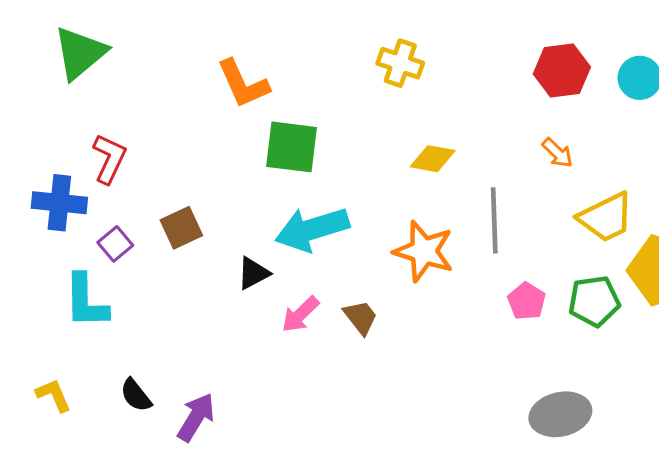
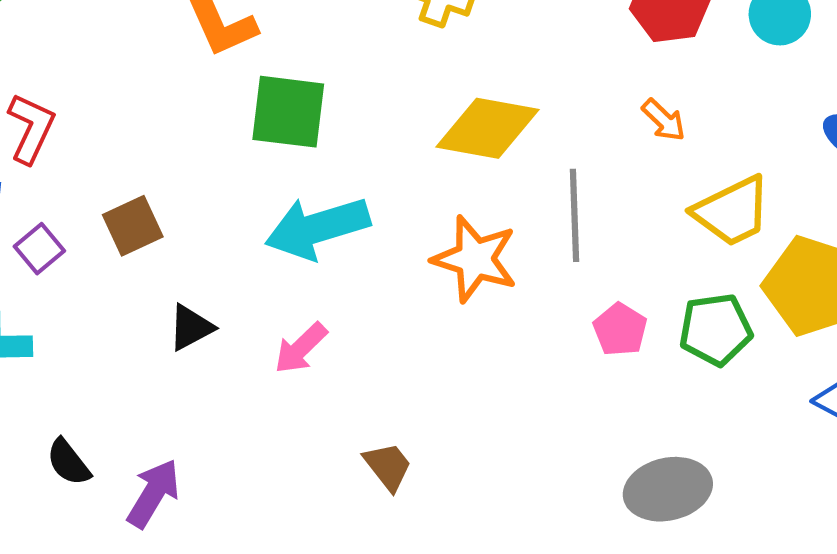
yellow diamond: (433, 159) -> (487, 128), size x1.6
black triangle: (253, 273) -> (191, 327), moved
brown trapezoid: (361, 317) -> (388, 466), moved

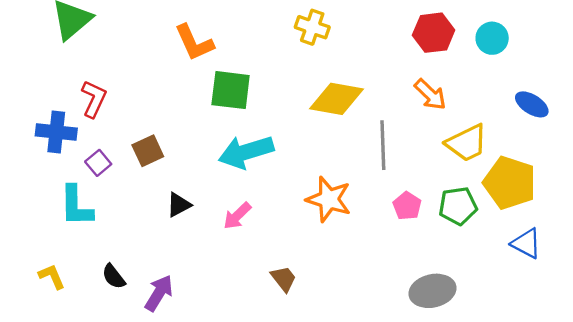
orange arrow: (664, 120) -> (430, 94), size x1.4
orange star: (475, 259) -> (329, 199), moved

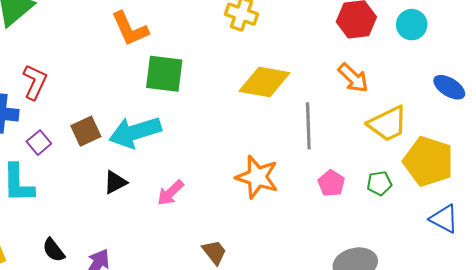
cyan arrow: (246, 152) -> (135, 132), moved
green pentagon: (458, 206) -> (379, 183), size x0.7

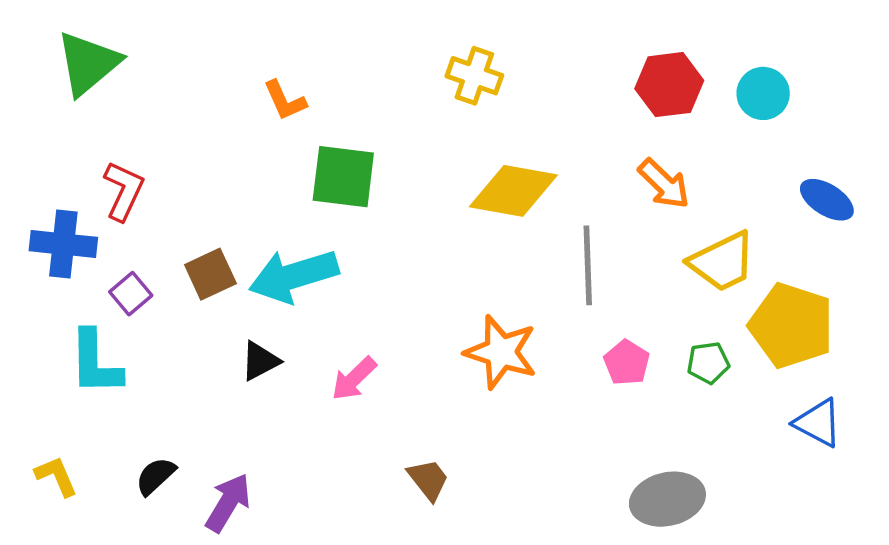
orange L-shape: (130, 29) -> (285, 101), size x0.7
black semicircle: (54, 250) -> (155, 476), turned 85

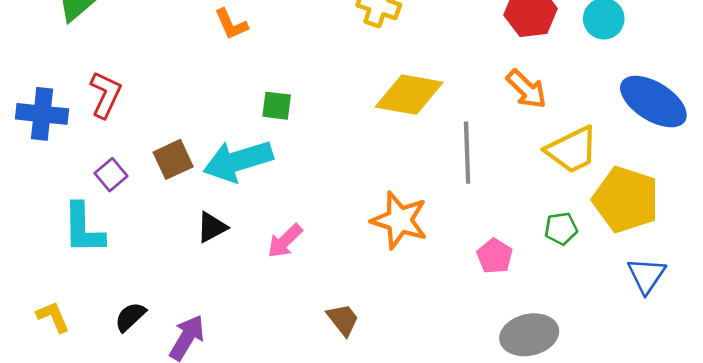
green square: (343, 177) -> (277, 106), moved, size x0.6
blue ellipse: (827, 200) -> (653, 102), size x1.6
blue cross: (63, 244) -> (42, 114), moved
pink pentagon: (627, 363) -> (495, 256), moved
blue triangle: (818, 423) -> (647, 275), turned 36

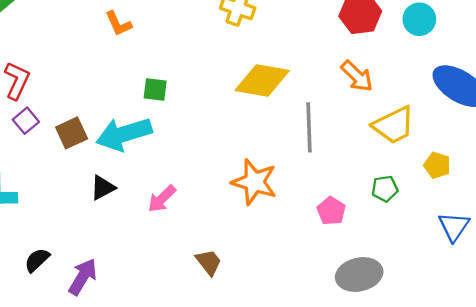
purple square: (111, 175) -> (26, 121), moved
yellow pentagon: (626, 200) -> (437, 165), size x0.5

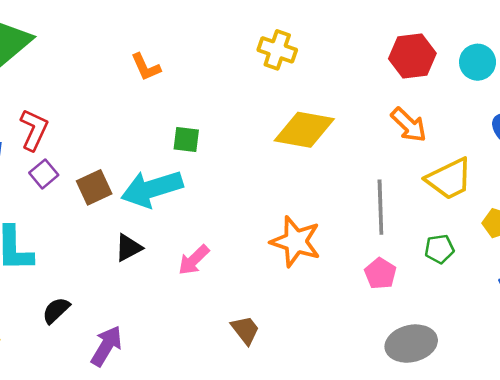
gray line: (309, 127) -> (380, 207), moved
black semicircle: (37, 260) -> (56, 310), moved

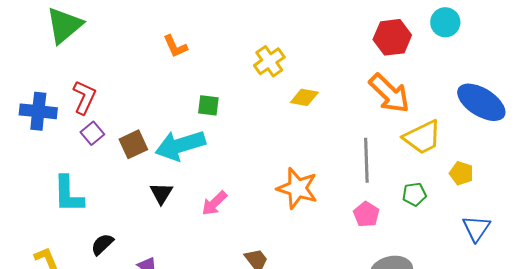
yellow cross: (277, 50) -> (269, 61), moved, turned 36
cyan circle: (478, 62) -> (445, 22), moved
orange arrow: (409, 125) -> (389, 93), size x1.4
yellow diamond: (304, 130) -> (304, 97), size x0.6
black triangle: (129, 248) -> (161, 193), turned -30

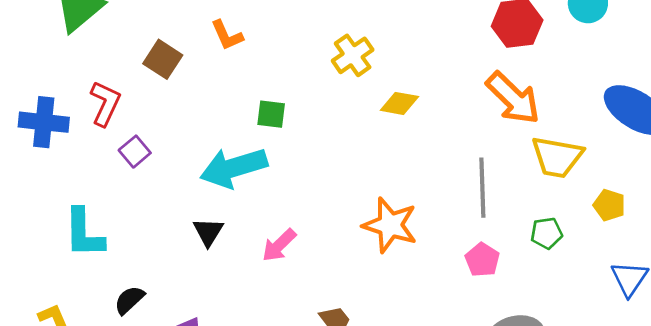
purple square: (92, 133) -> (135, 152), moved
yellow trapezoid: (422, 137) -> (557, 157), turned 36
brown square: (133, 144) -> (163, 59), moved, turned -32

